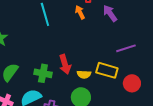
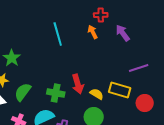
yellow semicircle: (84, 74) -> (97, 94), turned -152

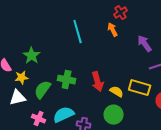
red cross: (101, 15) -> (121, 13), turned -32
purple arrow: (123, 33) -> (145, 44), moved
green cross: (56, 93) -> (67, 80), moved

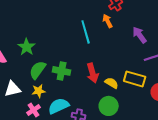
cyan line: (78, 32) -> (86, 32), moved
yellow star: (22, 78) -> (39, 91), moved
green semicircle: (43, 90) -> (38, 70), moved
pink cross: (39, 119) -> (34, 110), turned 32

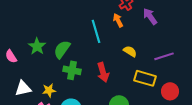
purple arrow: (140, 35) -> (150, 16), moved
green semicircle: (38, 70) -> (62, 49), moved
yellow semicircle: (112, 83) -> (130, 51), moved

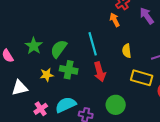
cyan line: (96, 31) -> (93, 44), moved
yellow semicircle: (130, 51) -> (127, 51), turned -128
yellow star: (49, 90) -> (47, 75), moved

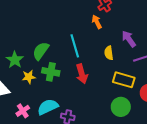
purple arrow: (147, 16) -> (129, 39), moved
green star: (34, 46) -> (15, 60), moved
green circle: (116, 105) -> (121, 107), moved

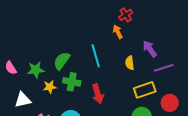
green star: (15, 60) -> (36, 70), turned 30
red arrow: (82, 74) -> (98, 94), moved
yellow rectangle: (124, 80) -> (145, 90), turned -35

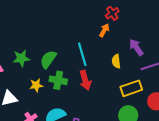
orange arrow: (118, 32) -> (104, 30), turned 56
green star: (36, 70) -> (21, 58), moved
red arrow: (98, 94) -> (85, 80), moved

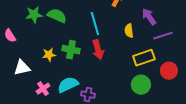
green star: (21, 58) -> (34, 15), moved
green semicircle: (48, 59) -> (57, 16), moved, turned 78

